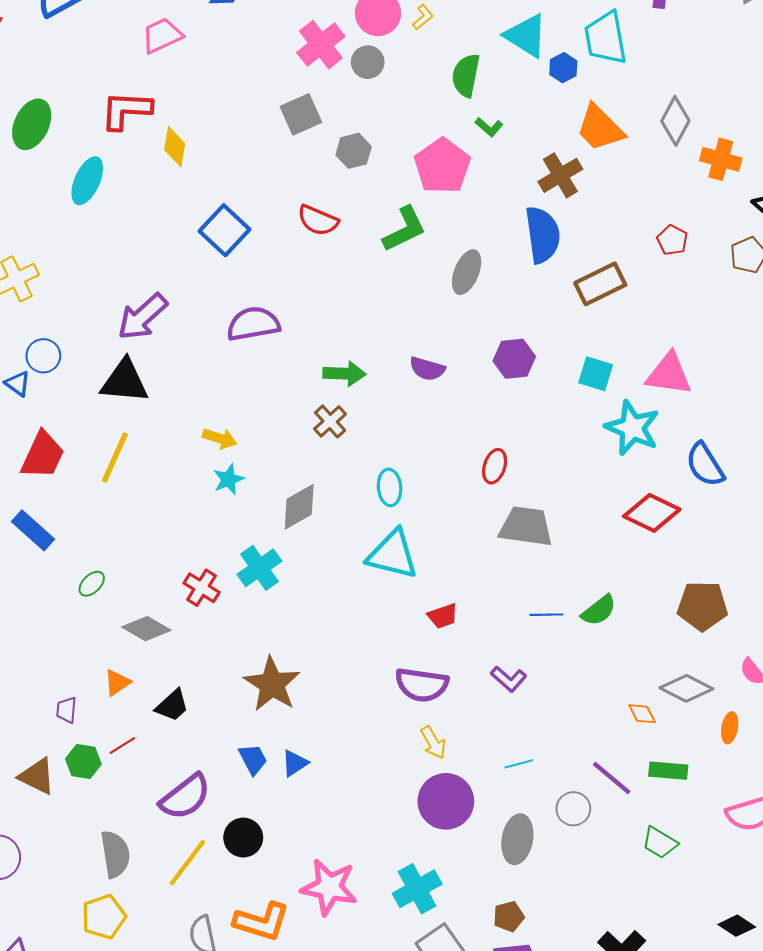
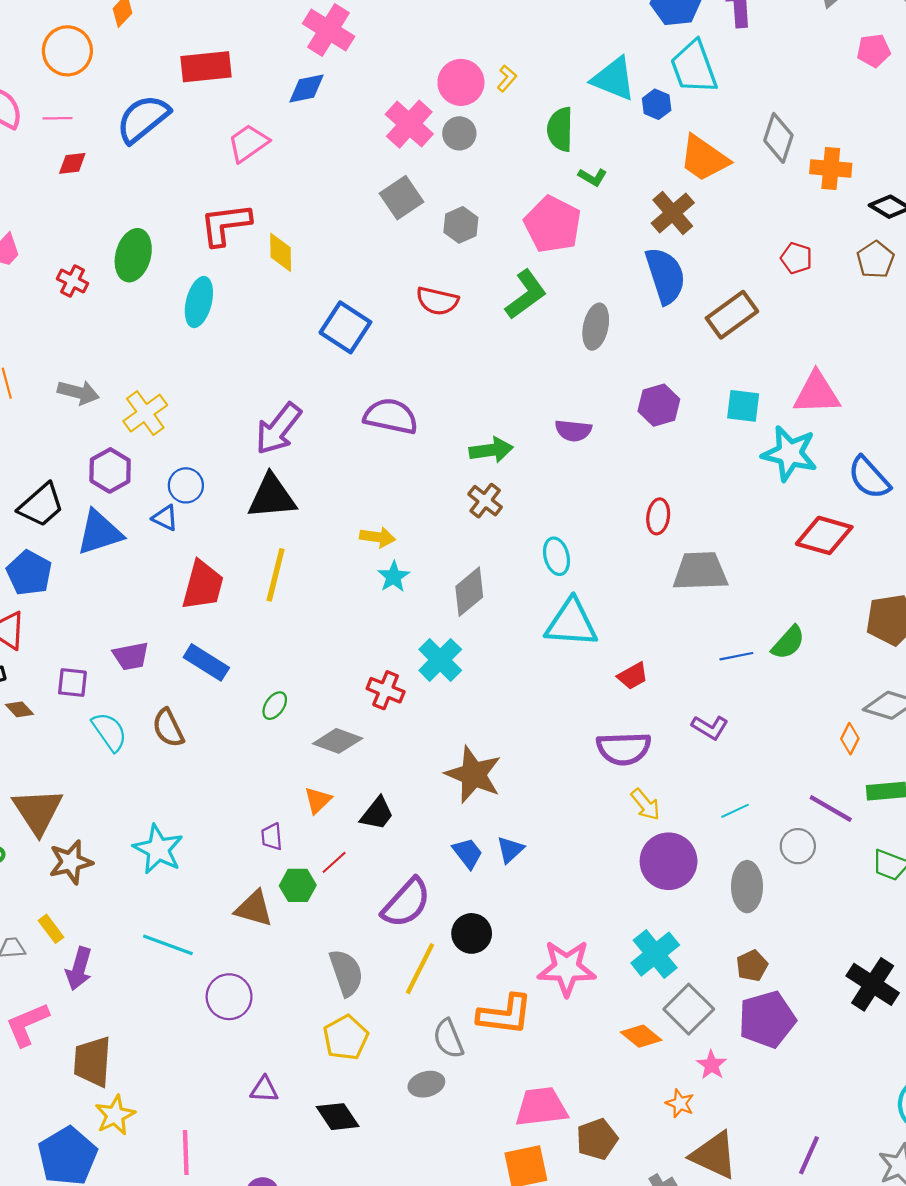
purple semicircle: (253, 324) -> (391, 416), turned 32
orange diamond: (642, 714) -> (850, 739), turned 64

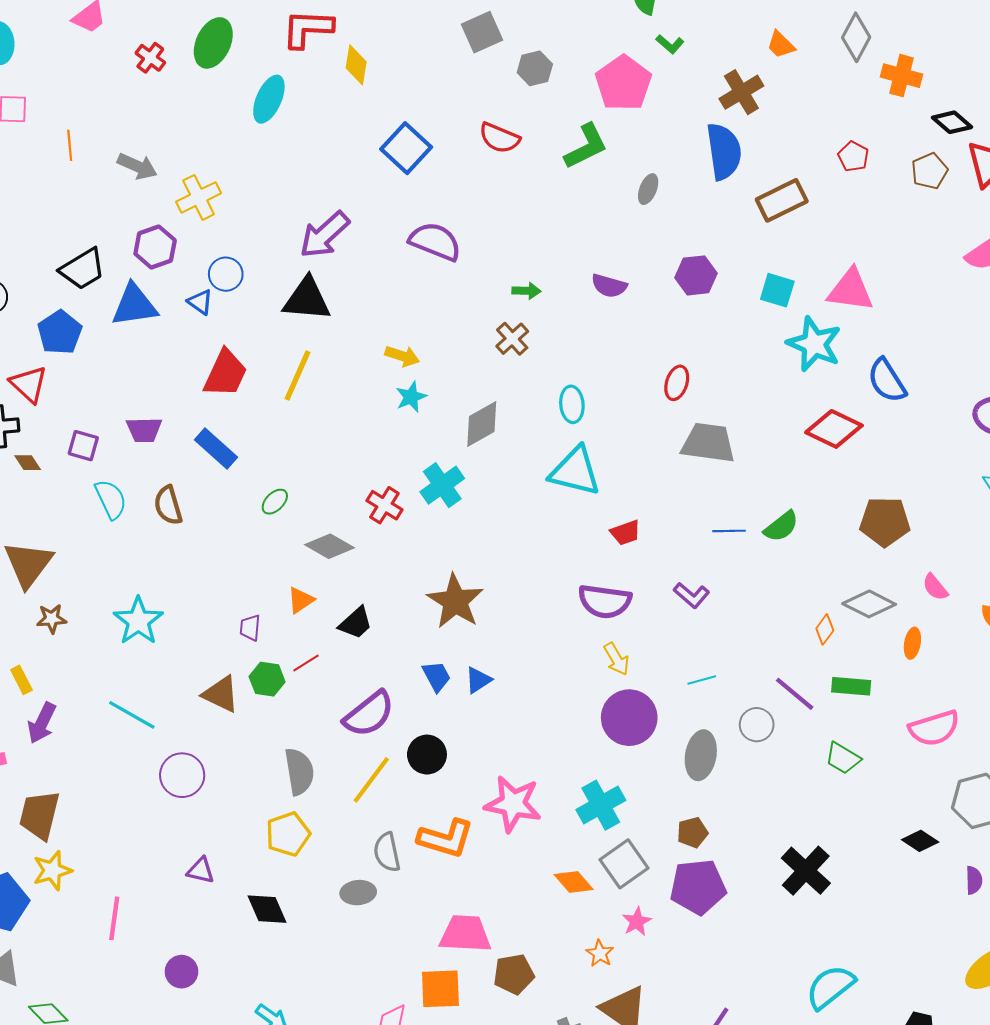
orange trapezoid: (704, 158) -> (781, 45), size x0.6
gray ellipse: (596, 327) -> (648, 189), size x0.7
green arrow: (491, 450) -> (526, 291), size x0.7
brown star: (71, 862) -> (52, 619), size x0.7

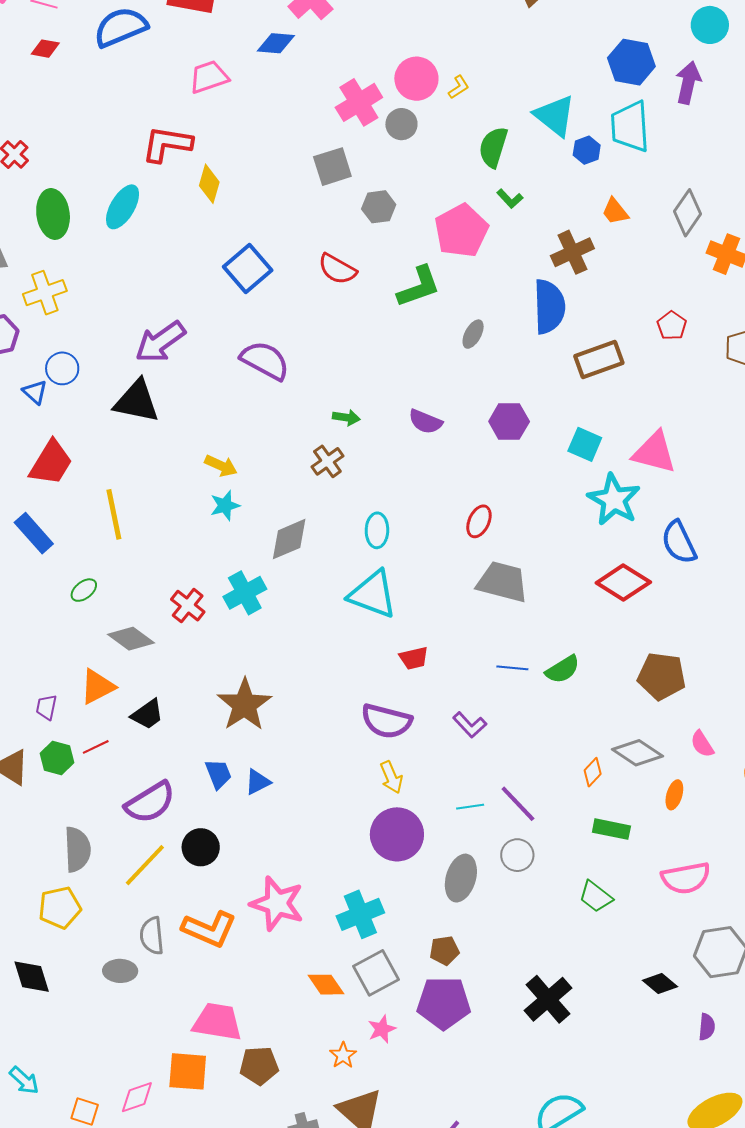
green ellipse: (213, 43) -> (53, 214), moved, turned -39
yellow line: (297, 375) -> (114, 514), moved, turned -42
orange triangle: (301, 600) -> (98, 687), size x1.4
purple line: (795, 694) -> (518, 804), moved

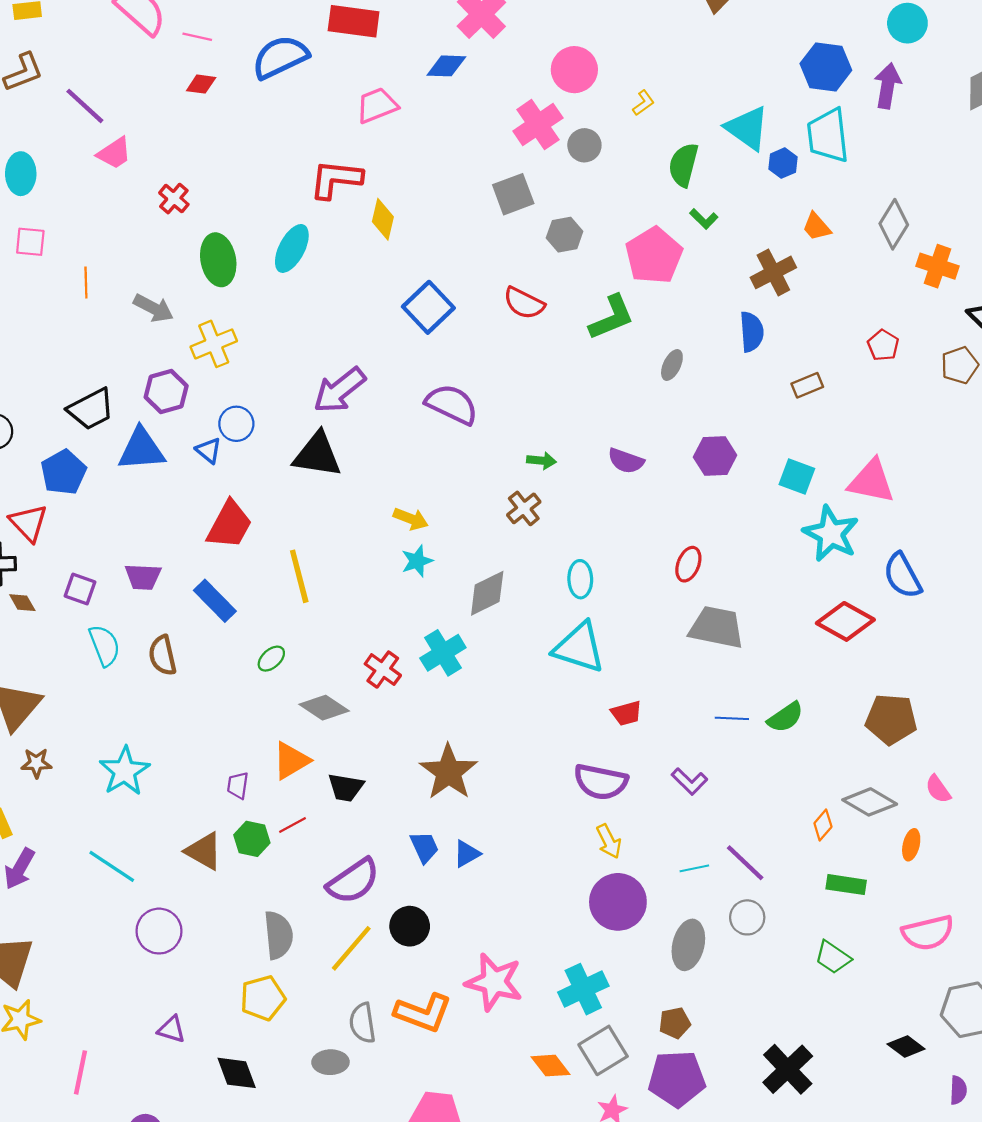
pink circle: (416, 79) -> (574, 70), moved
blue semicircle: (549, 307) -> (752, 332), size x0.7
brown rectangle: (599, 359) -> (807, 385), size x0.6
black trapezoid: (147, 714) -> (346, 787), turned 48

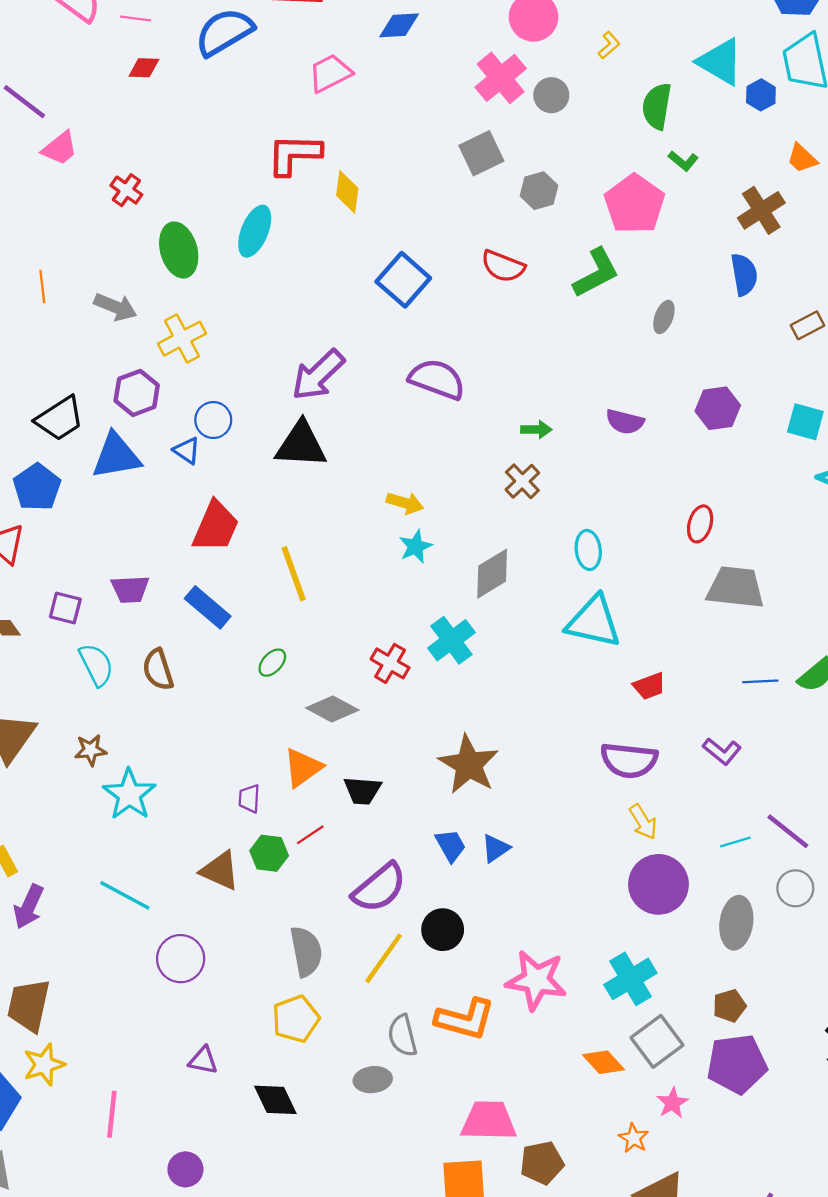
brown star: (36, 763) -> (91, 750), moved

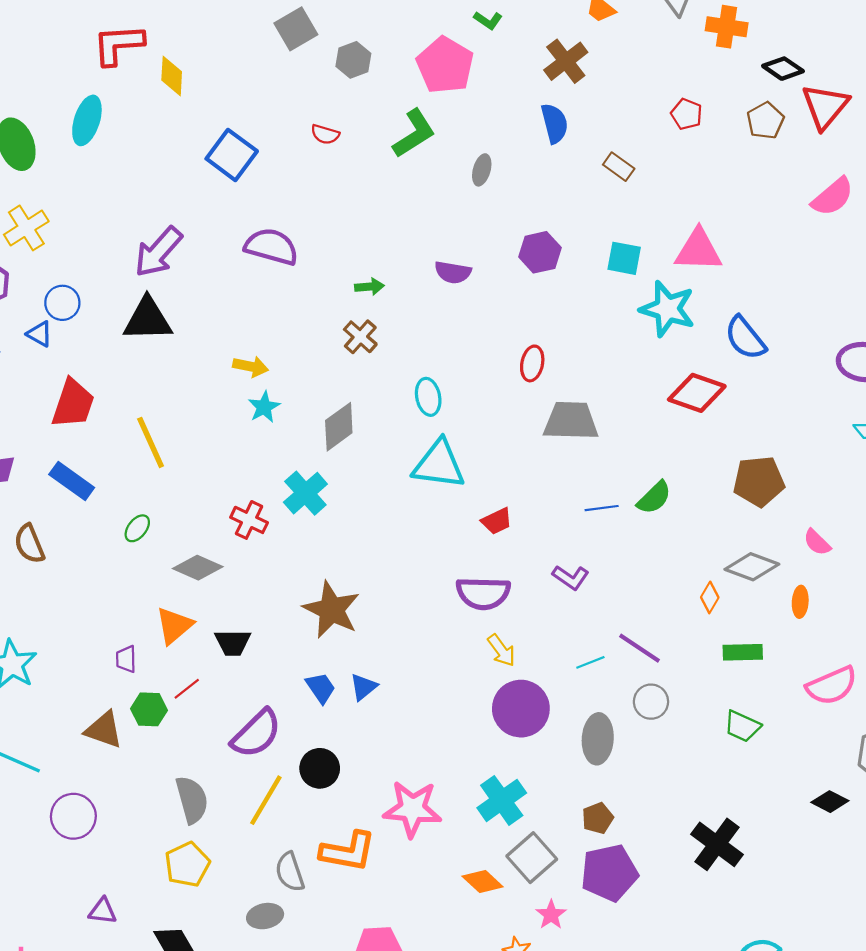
red semicircle: (503, 266) -> (325, 134), size x0.7
brown rectangle: (808, 325) -> (619, 167), turned 68

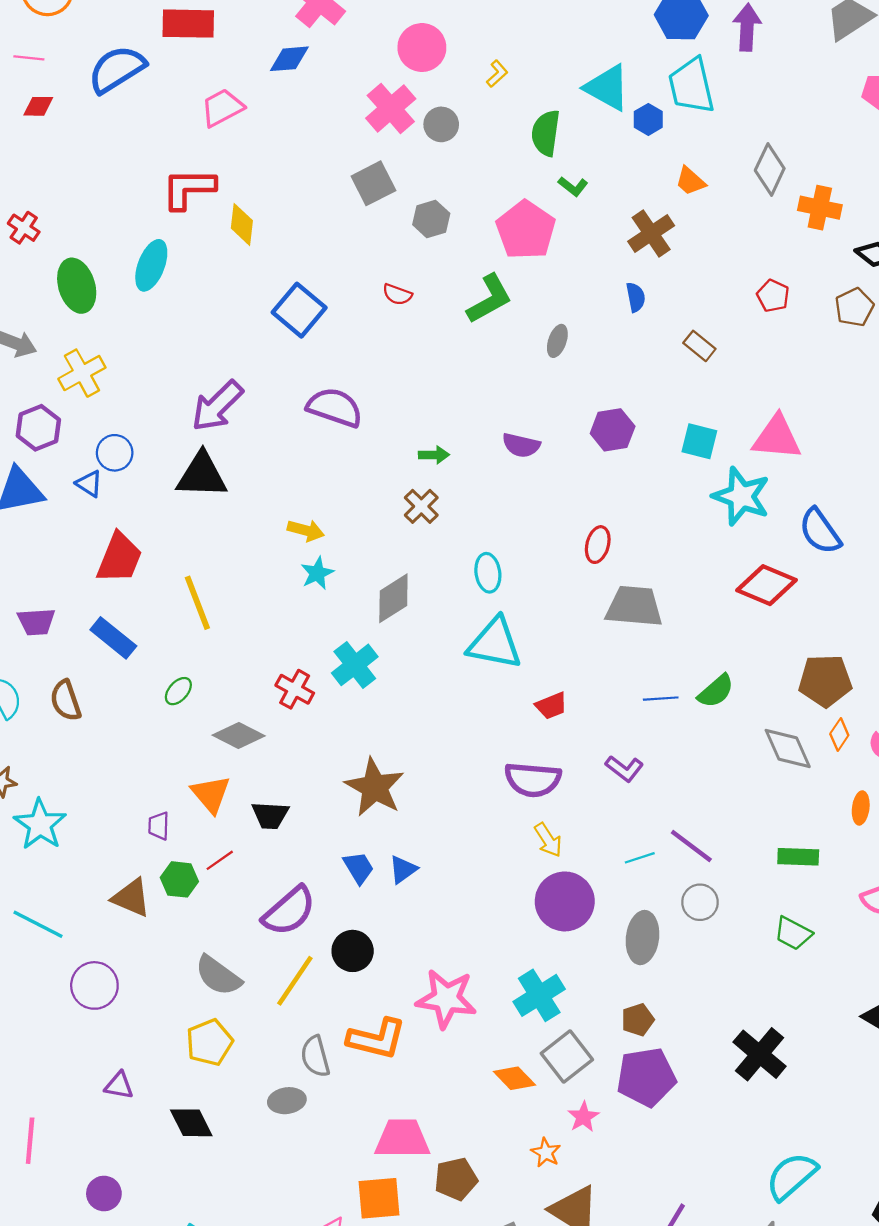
blue semicircle: (555, 123) -> (636, 297), size x0.7
gray diamond: (752, 567) -> (788, 748), moved, turned 42
orange diamond: (710, 597) -> (839, 734), moved
orange triangle: (174, 626) -> (211, 794), turned -33
gray semicircle: (192, 800) -> (218, 976), turned 138

